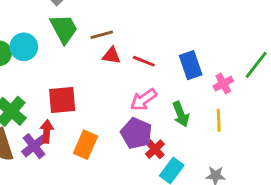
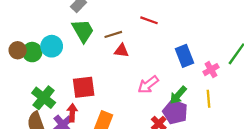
red line: (144, 61) -> (149, 20), moved
green arrow: (181, 114) -> (178, 95), turned 66
purple pentagon: (136, 133) -> (175, 112), moved

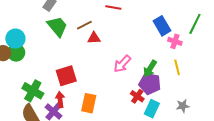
cyan circle: (52, 46) -> (15, 39), moved
blue rectangle: (185, 56) -> (162, 26), moved
pink cross: (211, 70) -> (175, 41), turned -32

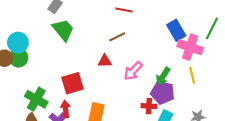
brown line: (84, 25) -> (117, 37), moved
red triangle: (94, 38) -> (105, 61), moved
pink cross: (175, 41) -> (190, 47), size x1.6
red cross: (137, 96) -> (149, 106), turned -32

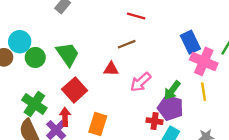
green trapezoid: (63, 30) -> (68, 54), moved
green circle: (19, 58) -> (35, 57), moved
red square: (72, 83) -> (75, 90), turned -30

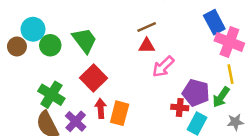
red triangle: (111, 69) -> (147, 46), moved
green arrow: (172, 90) -> (221, 97), moved
red arrow: (65, 117) -> (101, 108), moved

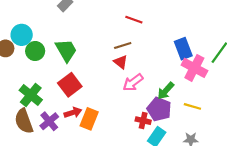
red triangle: (147, 46) -> (121, 62), turned 32
yellow line: (231, 74) -> (192, 106), moved, turned -70
green arrow: (221, 97) -> (166, 91), moved
red arrow: (101, 108) -> (73, 113), turned 70

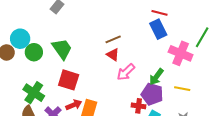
red line: (134, 20) -> (159, 13), moved
blue rectangle: (183, 49) -> (158, 29), moved
red square: (70, 85) -> (69, 80), turned -30

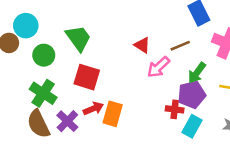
brown line: (113, 39) -> (180, 46), moved
green circle: (34, 52) -> (44, 55), moved
purple pentagon: (152, 94) -> (192, 95), turned -30

